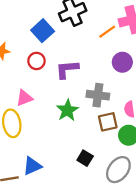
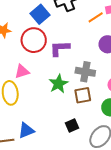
red circle: (36, 61) -> (34, 40), size x1.6
brown square: (108, 122) -> (83, 95), moved
black square: (85, 158) -> (72, 126), turned 32

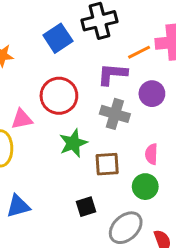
red circle: (34, 40) -> (59, 96), moved
purple L-shape: (60, 48) -> (112, 74), moved
gray cross: (85, 72) -> (115, 114), moved

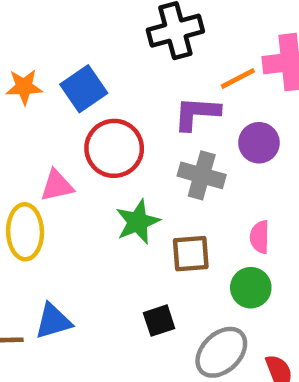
blue square: (58, 38) -> (84, 89), moved

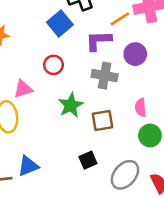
blue square: (84, 89) -> (60, 23), moved
red circle: (114, 148) -> (54, 65), size x0.6
green circle: (251, 288) -> (150, 135), moved

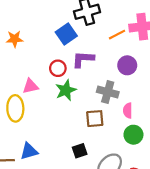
purple L-shape: (98, 41) -> (83, 59), moved
gray cross: (105, 76) -> (108, 92), moved
green star: (71, 105) -> (66, 90), moved

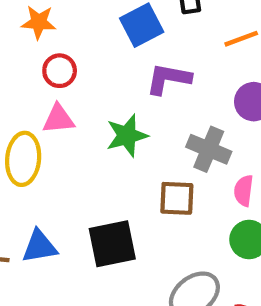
red circle: (58, 68) -> (60, 71), moved
black square: (80, 151) -> (112, 244), moved, size x1.6

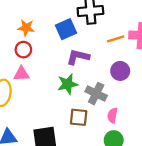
orange star: (39, 22) -> (26, 28), moved
green star: (127, 136) -> (68, 84), moved

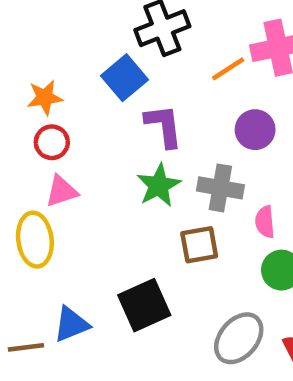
purple L-shape: (78, 57) -> (164, 126), turned 85

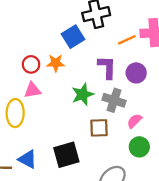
orange star: (45, 98) -> (56, 63), moved
purple L-shape: (164, 126) -> (107, 67), moved
pink semicircle: (265, 222) -> (134, 121), turned 42
blue triangle: (71, 324) -> (28, 159), turned 42

